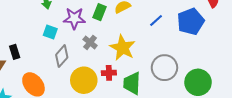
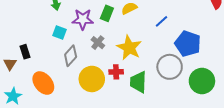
blue pentagon: (191, 22) -> (188, 44), moved, turned -30

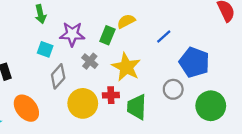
green rectangle: (107, 13) -> (107, 35), moved
gray circle: (170, 67) -> (173, 89), size x0.7

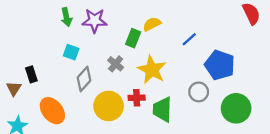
purple star: (72, 34) -> (95, 21), moved

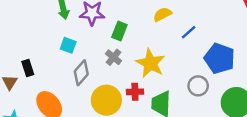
yellow semicircle: (152, 24) -> (162, 14), moved
green rectangle: (133, 38) -> (119, 31), moved

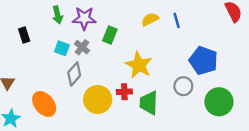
blue line: (189, 32) -> (177, 20), moved, turned -64
gray cross: (114, 57) -> (82, 47), moved
black rectangle: (28, 68) -> (24, 35), moved

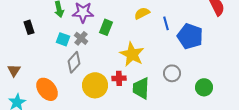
blue line: (177, 20) -> (166, 23), moved
blue pentagon: (203, 61) -> (190, 36), moved
green circle: (219, 102) -> (204, 87), size x0.7

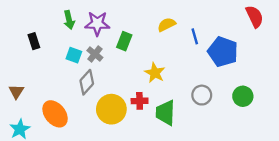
yellow star: (132, 54) -> (155, 73), size x0.7
green circle: (204, 87) -> (243, 96), moved

